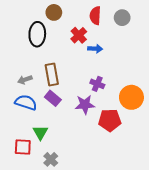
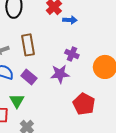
purple rectangle: (53, 98) -> (29, 77), moved
red pentagon: (110, 120) -> (84, 104), moved, turned 30

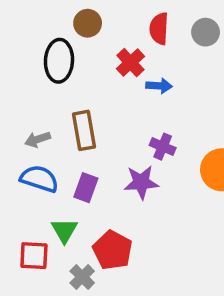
purple rectangle: (29, 77) -> (86, 188), turned 70
red pentagon: (84, 104) -> (113, 250), moved

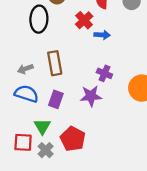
gray cross: (82, 277) -> (46, 150), moved

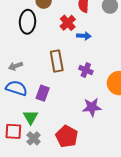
brown rectangle: (55, 63) -> (57, 61), moved
purple star: (91, 96) -> (92, 107), moved
red pentagon: (73, 139) -> (67, 136), moved

